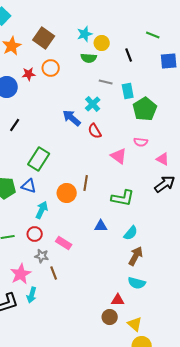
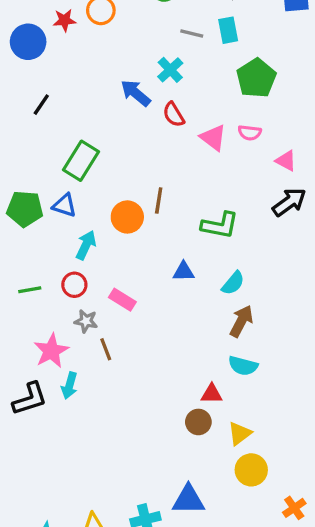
cyan rectangle: (128, 91) -> (228, 30), moved
pink triangle: (119, 156) -> (213, 138), moved
yellow triangle: (135, 324) -> (240, 434), turned 42

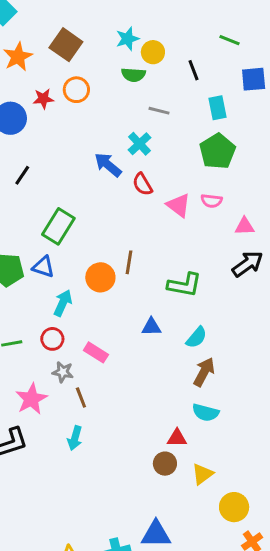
cyan rectangle: (228, 30) -> (218, 108), moved
pink triangle: (286, 161) -> (245, 226), turned -30
cyan arrow: (69, 386) -> (75, 438), moved
yellow circle: (251, 470) -> (234, 507), moved

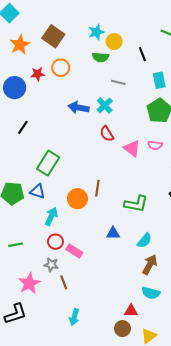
blue arrow: (108, 165) -> (78, 108), moved, turned -30
red circle: (52, 339) -> (55, 242), moved
cyan arrow: (75, 438) -> (74, 317), moved

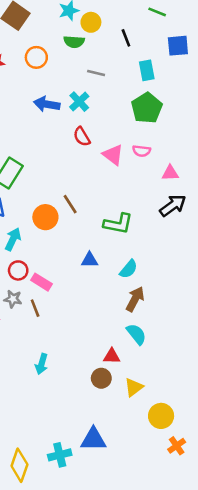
orange circle: (61, 68) -> (36, 57), moved
brown line: (97, 188) -> (70, 204), turned -42
brown line: (64, 282) -> (35, 308), moved
cyan semicircle: (151, 293) -> (136, 334), turned -144

